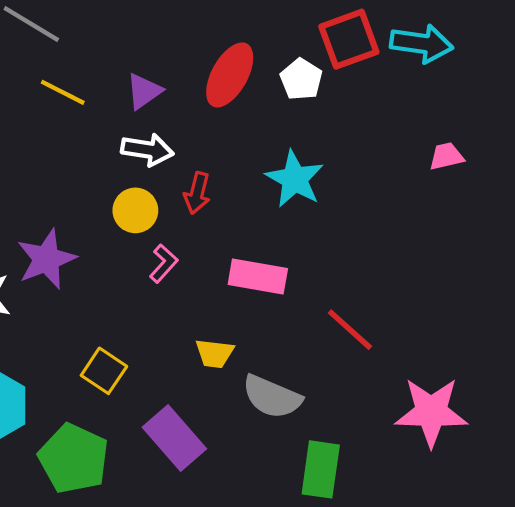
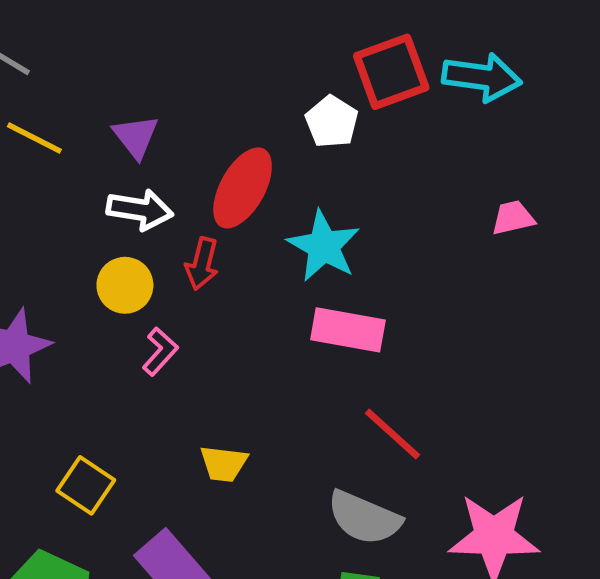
red ellipse: (230, 75) -> (243, 188), moved
purple triangle: (144, 91) -> (136, 137), turned -33
pink rectangle: (258, 277) -> (348, 330), moved
gray semicircle: (272, 397) -> (364, 518), moved

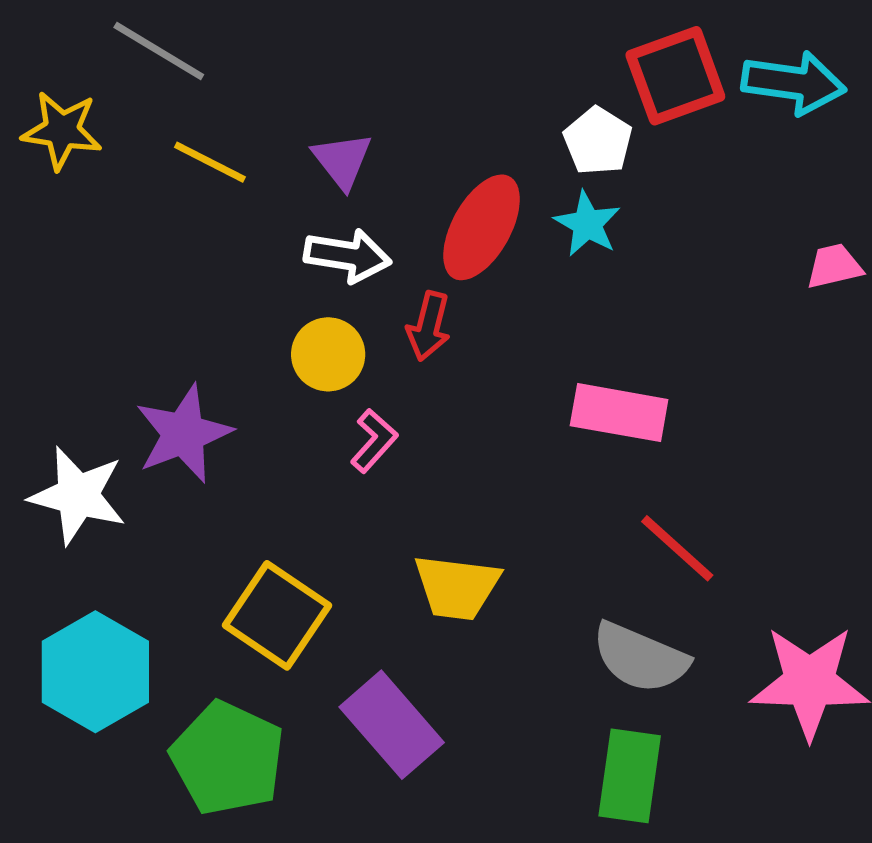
cyan star: (324, 246) -> (587, 224), moved, size x0.7
yellow trapezoid: (224, 464) -> (457, 587), size x1.4
yellow square: (86, 485) -> (277, 615), size x1.4

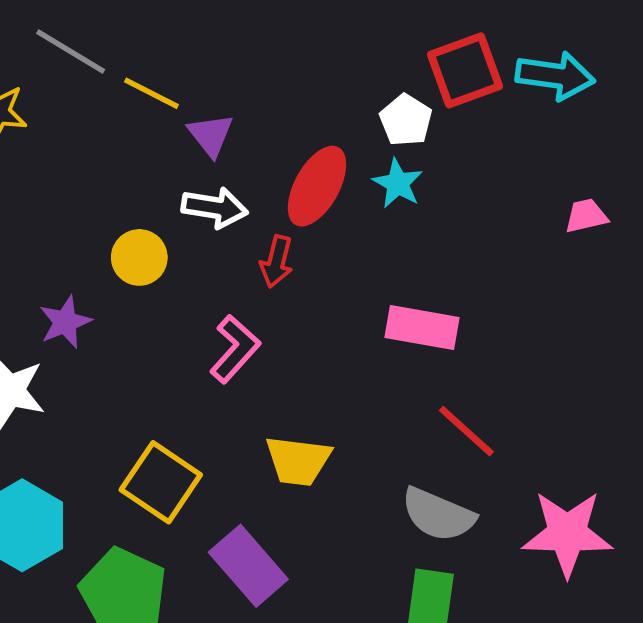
yellow line: (210, 162) -> (151, 93), moved
yellow circle: (328, 354) -> (139, 257), moved
purple star: (183, 434) -> (65, 322), moved, size x0.7
pink L-shape: (374, 441) -> (235, 349), size x1.4

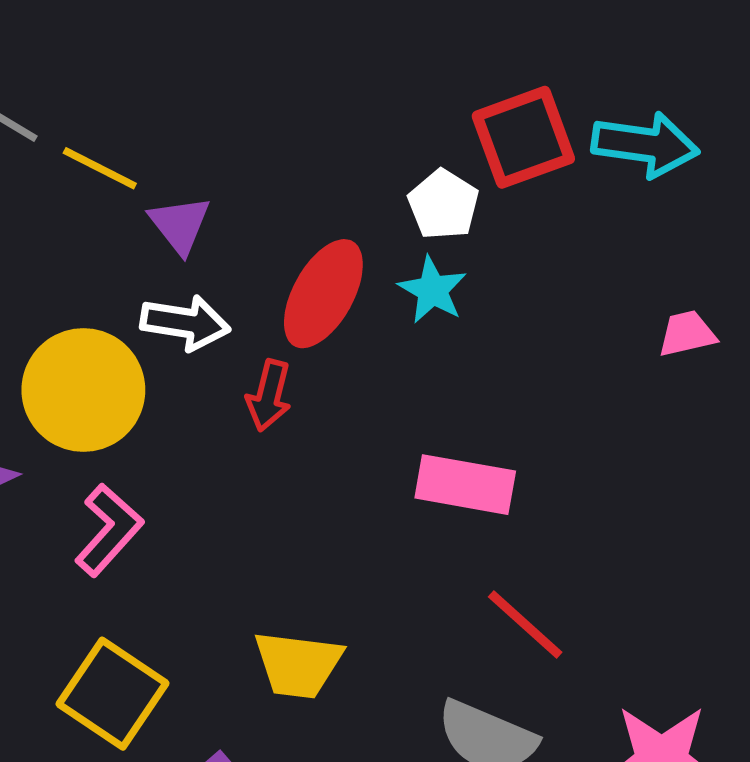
yellow circle: (139, 257) -> (83, 390), size x1.6
pink L-shape: (235, 349) -> (109, 530), moved

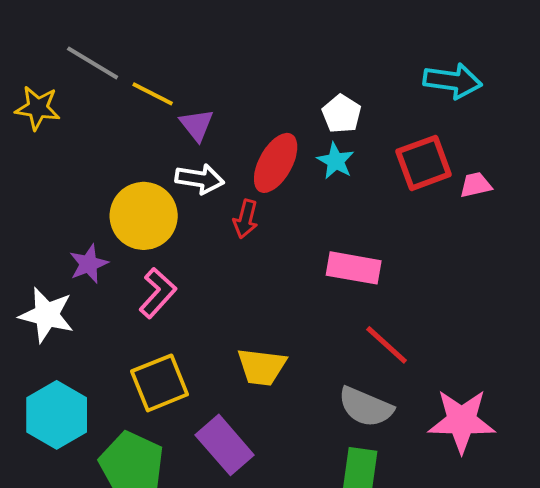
red square: (523, 137) -> (424, 163), moved
yellow square: (112, 694) -> (160, 383), turned 34

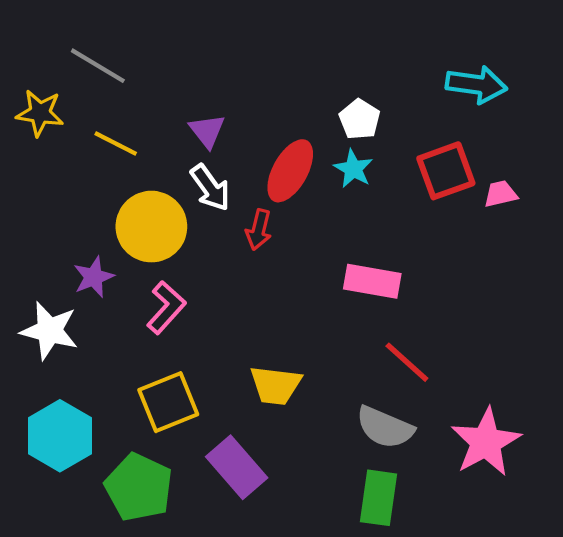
yellow line: (153, 94) -> (116, 143), moved
white arrow: (200, 179) -> (210, 188), turned 45
pink star: (462, 421) -> (486, 442), turned -30

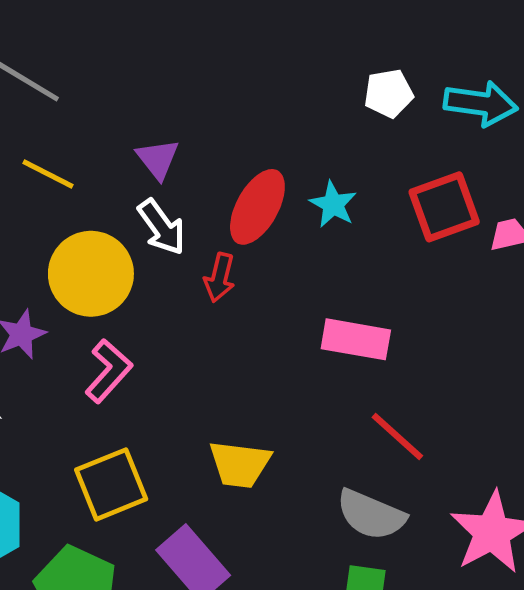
white pentagon: (360, 119) -> (389, 93), moved, turned 30

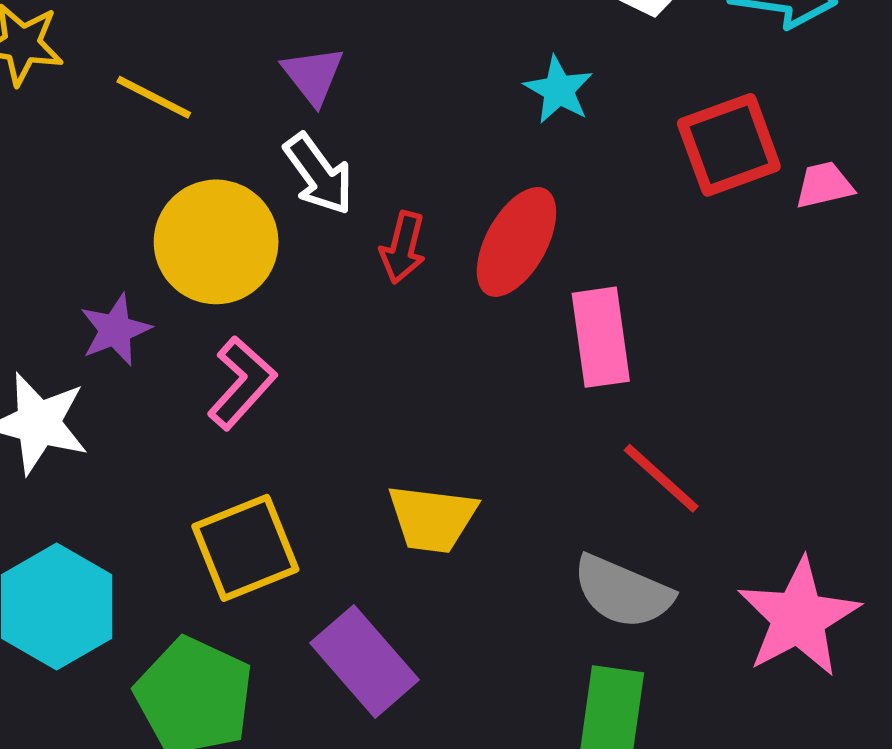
cyan star: (333, 204) -> (559, 90), moved
red ellipse: (257, 207) -> (516, 242), moved
pink rectangle: (356, 339) -> (601, 337), turned 72

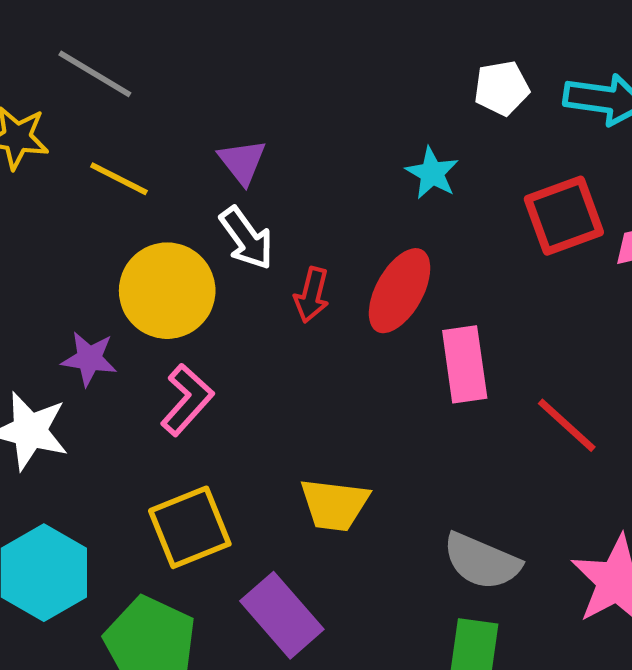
purple star: (115, 330) -> (89, 359), turned 30
red line: (661, 478) -> (567, 425), moved

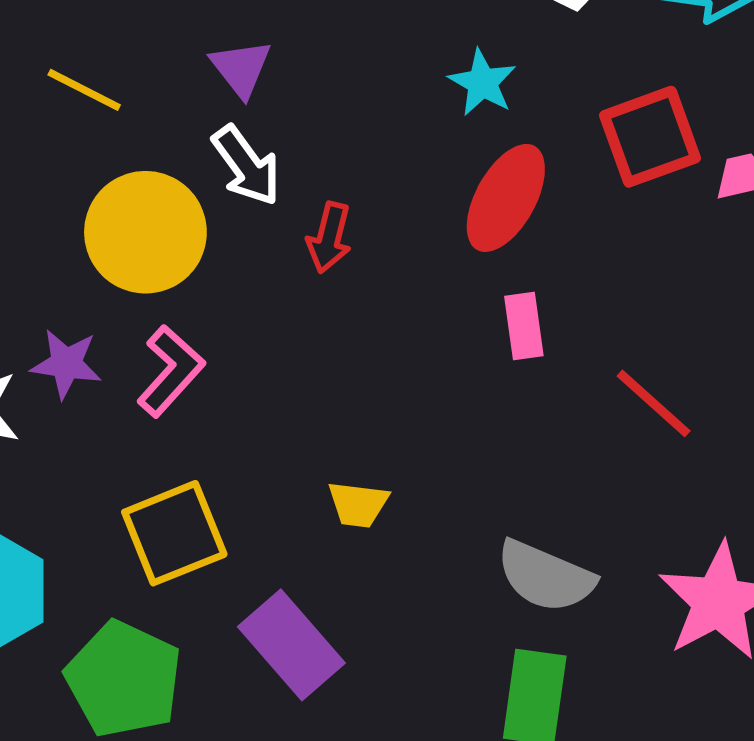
red ellipse: (400, 291) -> (506, 198), moved
purple star: (89, 359) -> (66, 364), moved
pink rectangle: (465, 364) -> (524, 326), size x0.7
yellow trapezoid: (334, 505) -> (358, 504), size x0.7

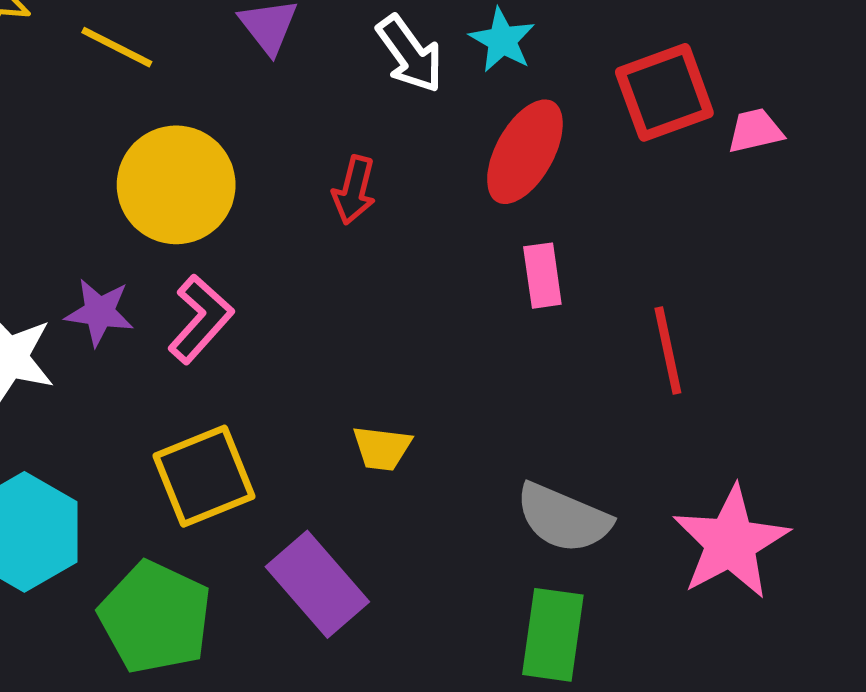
white arrow: (246, 166) -> (410, 54), moved
red line: (654, 403) -> (668, 351), turned 36

